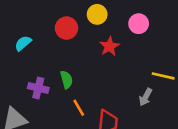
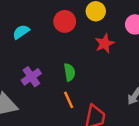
green semicircle: (66, 80) -> (70, 72), moved
purple cross: (38, 88) -> (31, 77), turned 36

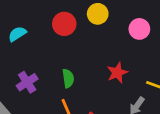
red star: (105, 43) -> (117, 73), moved

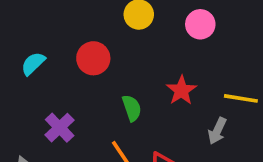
red circle: (64, 24) -> (93, 58), moved
green semicircle: (68, 78) -> (132, 108), moved

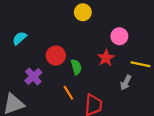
pink circle: (200, 24) -> (119, 36), moved
red circle: (93, 58) -> (56, 56), moved

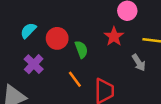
cyan semicircle: (20, 38) -> (28, 31), moved
gray arrow: (126, 83) -> (139, 63), turned -56

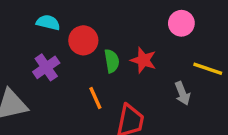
cyan semicircle: (28, 31) -> (48, 23), turned 48
red star: (114, 36) -> (143, 60), moved, turned -30

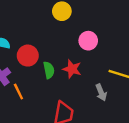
pink circle: (181, 23) -> (88, 41), moved
orange line: (95, 98) -> (18, 92), moved

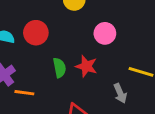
red circle: (28, 56) -> (36, 33), moved
orange line: (18, 92) -> (24, 93), turned -56

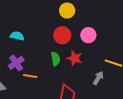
red circle: (36, 33) -> (62, 35), moved
gray arrow: (120, 93) -> (98, 78), turned -128

